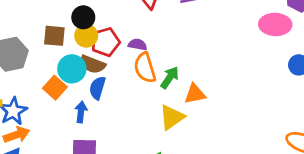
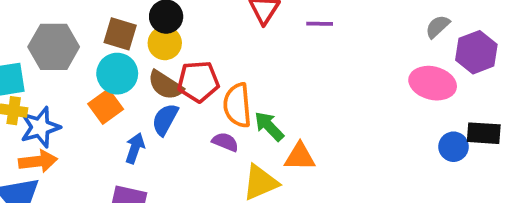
red pentagon: (105, 42) -> (198, 81), moved
purple semicircle: (138, 44) -> (225, 142), moved
cyan circle: (72, 69) -> (117, 74), moved
green arrow: (170, 78) -> (269, 126), turned -90

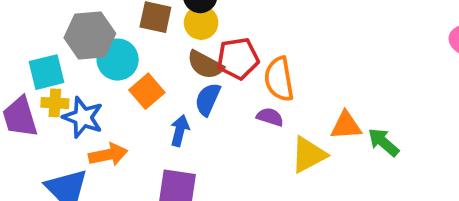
cyan circle: (117, 74) -> (118, 60), moved
green arrow: (269, 126) -> (383, 142), moved
blue star: (40, 127) -> (83, 117), turned -30
orange arrow: (38, 161) -> (108, 155), moved

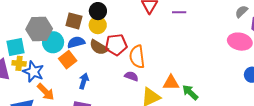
blue semicircle: (208, 99) -> (76, 42), moved, turned 48
orange arrow: (108, 155) -> (46, 92), turned 54

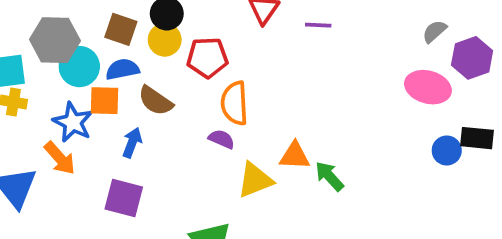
red pentagon: (116, 45) -> (207, 58), moved
brown semicircle: (99, 47) -> (155, 101), moved
orange square: (68, 60) -> (104, 101), turned 36
blue star: (33, 72) -> (73, 122), moved

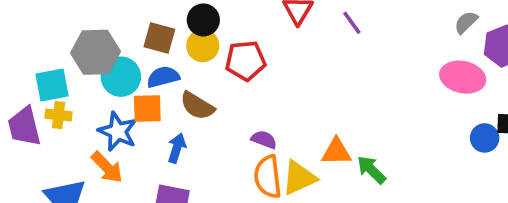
purple line: (318, 25) -> (352, 23), turned 55
orange semicircle: (235, 103) -> (268, 177), moved

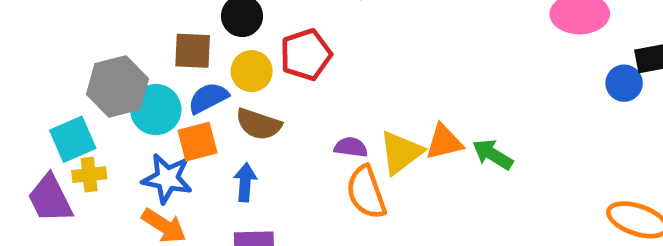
yellow circle: (203, 46) -> (252, 71), moved
yellow triangle: (299, 178) -> (401, 152), moved

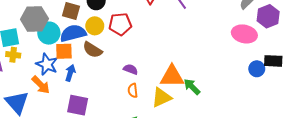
blue semicircle: (208, 98) -> (73, 33), size x1.4
orange triangle: (444, 142) -> (172, 76), size x1.4
yellow triangle: (401, 152) -> (161, 97), moved
blue arrow: (245, 182) -> (70, 73), moved
orange semicircle: (366, 192) -> (133, 90), size x0.6

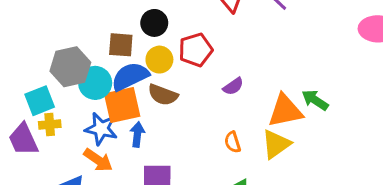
orange square: (64, 51) -> (122, 105), size x1.4
purple semicircle: (131, 69) -> (233, 86), moved, turned 136
green arrow: (192, 87) -> (315, 100), moved

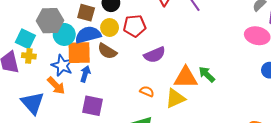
purple semicircle: (233, 86) -> (155, 55), size x1.5
cyan square: (40, 101) -> (25, 39), turned 36
orange semicircle: (233, 142) -> (147, 91), turned 120

